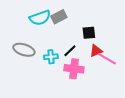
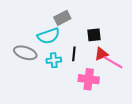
cyan semicircle: (40, 18) -> (49, 36), moved
black line: (70, 51) -> (74, 54), turned -40
pink cross: (74, 69) -> (89, 79), moved

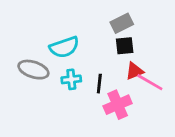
gray rectangle: (62, 18) -> (122, 23), moved
black line: (74, 54) -> (99, 84), moved
pink cross: (89, 79) -> (118, 105), turned -30

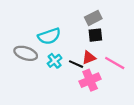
red triangle: (134, 71) -> (89, 58), moved
cyan cross: (71, 79) -> (55, 61), turned -32
black line: (99, 84) -> (76, 64), turned -72

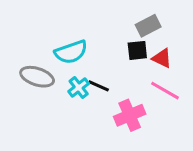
gray rectangle: (93, 18) -> (148, 26), moved
red triangle: (89, 58) -> (162, 58), moved, turned 48
black line: (76, 64) -> (99, 86), moved

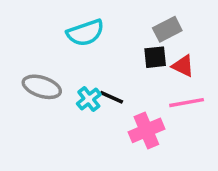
cyan semicircle: (71, 52) -> (85, 33), moved
pink line: (165, 91) -> (187, 103), turned -40

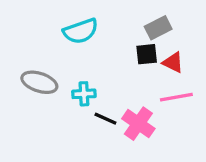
black line: (112, 97) -> (105, 119), moved
cyan cross: (89, 99) -> (84, 94), turned 35
pink cross: (146, 130) -> (138, 124), turned -32

